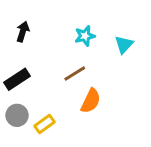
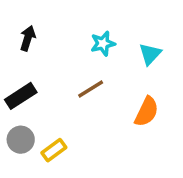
orange semicircle: (91, 101) -> (147, 112), moved

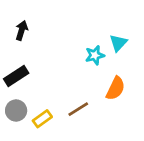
cyan star: (103, 43) -> (95, 55), moved
brown line: (91, 89) -> (78, 109), moved

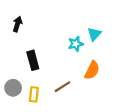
black rectangle: (16, 76) -> (33, 60), moved, turned -72
yellow rectangle: (42, 119) -> (34, 94), turned -48

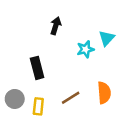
black arrow: (17, 24) -> (56, 26), moved
orange semicircle: (92, 70) -> (104, 93), moved, turned -30

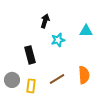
cyan triangle: (107, 38) -> (86, 31), turned 48
cyan star: (85, 49) -> (58, 40), moved

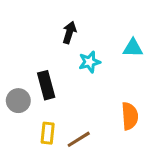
brown line: (57, 79) -> (79, 139), moved
gray circle: (12, 80) -> (18, 101), moved

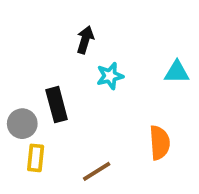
cyan triangle: (133, 48) -> (177, 72), moved
yellow rectangle: (48, 133) -> (36, 158), moved

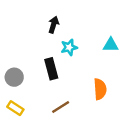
black rectangle: (57, 105) -> (51, 69), moved
yellow rectangle: (36, 158) -> (15, 108), moved, turned -63

